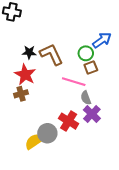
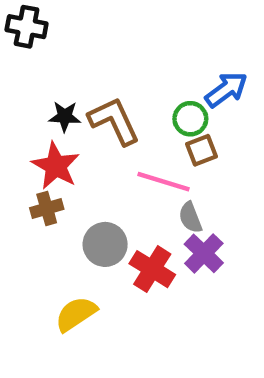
gray circle: (47, 133) -> (105, 244), moved

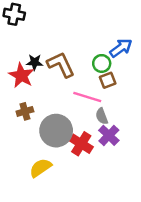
red star: (56, 166) -> (21, 75), moved
gray circle: (105, 244) -> (56, 131), size x1.4

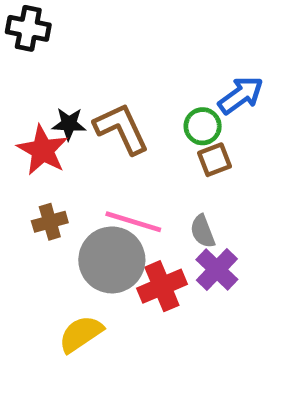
pink line: (87, 97) -> (133, 222), moved
red cross: (81, 144) -> (162, 286), turned 35

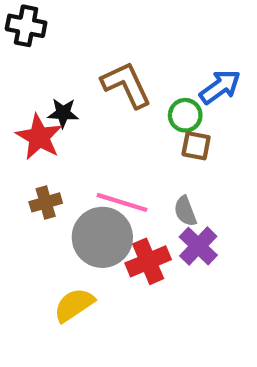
brown L-shape: (121, 129) -> (126, 85), moved
brown square: (215, 160) -> (196, 146), turned 32

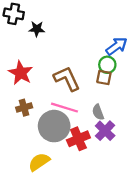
brown L-shape: (126, 85) -> (67, 79), moved
black star: (63, 113) -> (37, 29), moved
green circle: (185, 115) -> (107, 65), moved

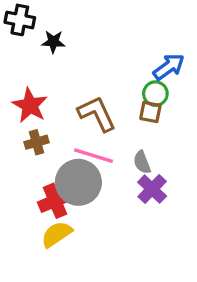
brown cross: (24, 108) -> (37, 142), moved
red cross: (78, 139) -> (55, 201), moved

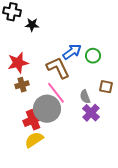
blue arrow: (169, 67) -> (72, 52), moved
red star: (30, 105) -> (18, 63), turned 30
brown square: (150, 112) -> (106, 87), moved
pink line: (93, 156) -> (56, 93), turned 35

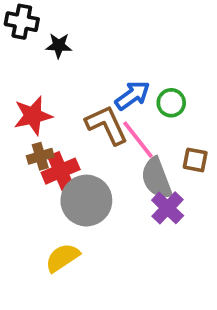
pink line: (56, 93) -> (138, 140), moved
gray semicircle: (85, 97) -> (156, 178), size x1.6
red cross: (33, 120) -> (61, 171), moved

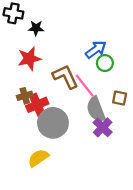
blue arrow: (132, 95) -> (96, 49), moved
red star: (33, 116) -> (29, 59), moved

